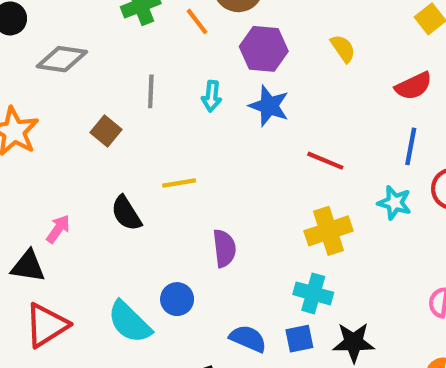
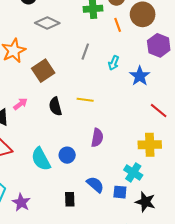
purple hexagon: (264, 49) -> (159, 45), moved
brown square: (106, 131) -> (43, 71), moved, size x1.5

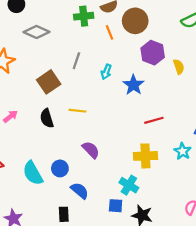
brown square: (43, 71) -> (49, 82), moved
red line: (159, 111) -> (154, 120), turned -54
purple semicircle: (97, 138) -> (91, 150), turned -54
blue semicircle: (95, 185) -> (80, 191), moved

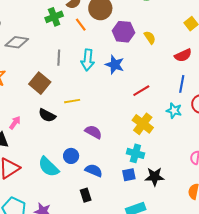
cyan arrow: (106, 72) -> (88, 60), size x1.5
black semicircle: (47, 118) -> (47, 115), turned -30
yellow cross: (145, 156) -> (143, 124), turned -35

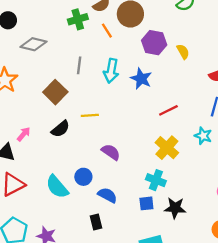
black semicircle: (47, 115) -> (60, 129), turned -72

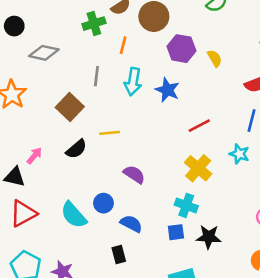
orange line: (107, 31) -> (123, 45), moved, turned 48

